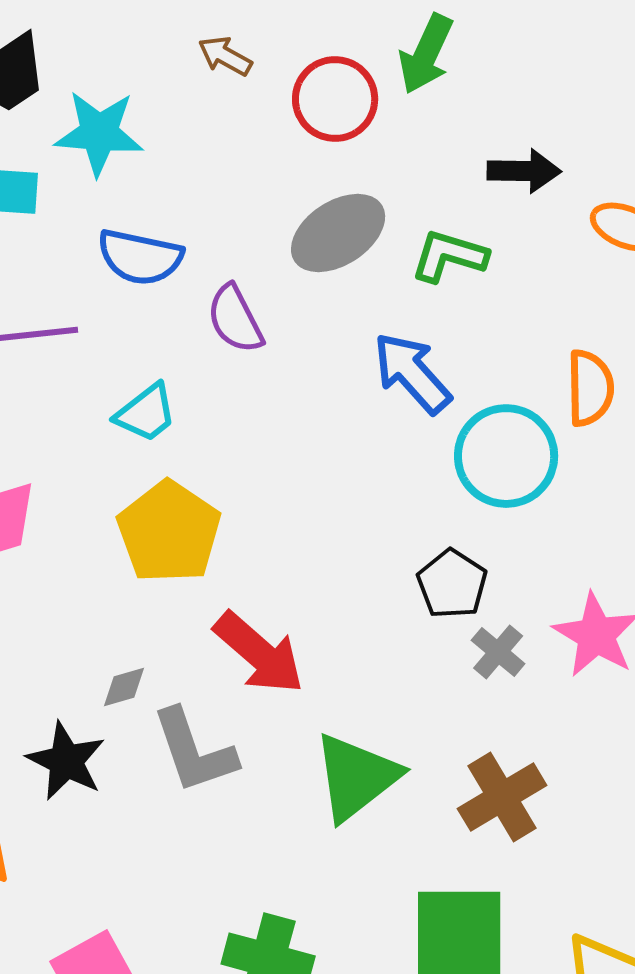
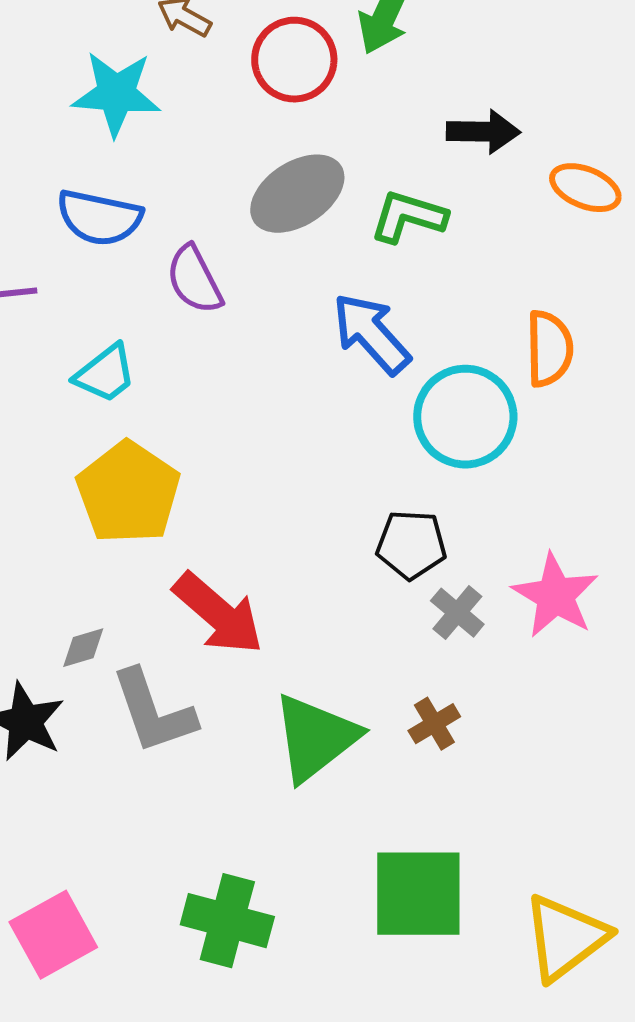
cyan star: (99, 133) -> (116, 94), moved
black pentagon: (452, 584) -> (411, 545), turned -30
brown cross: (502, 797) -> (434, 724), moved, size x0.6

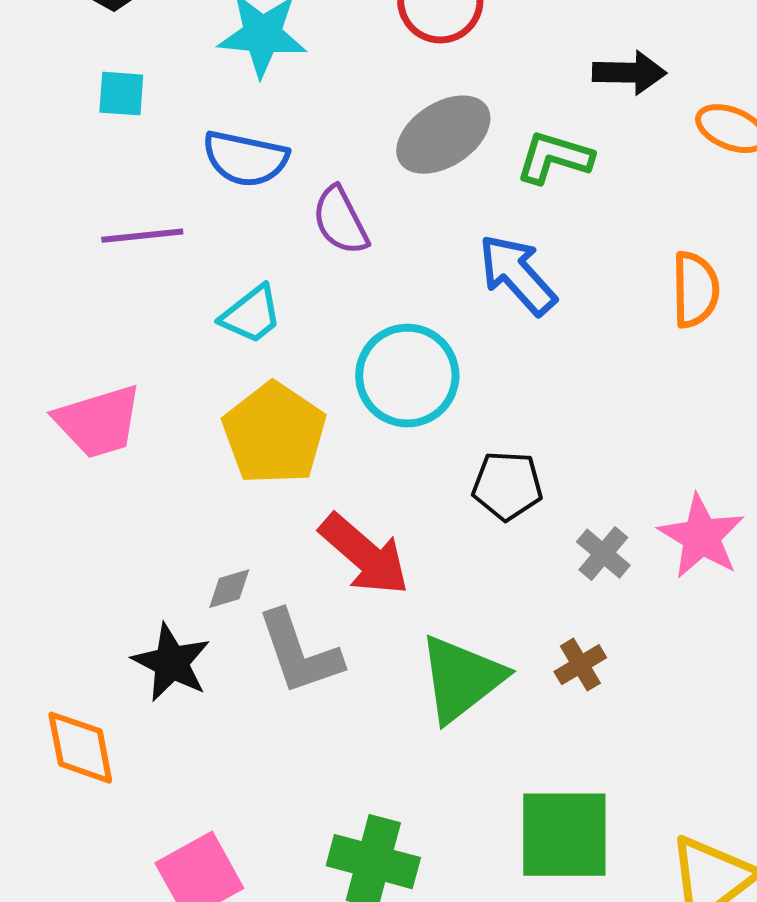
cyan circle: (465, 417) -> (407, 376), moved
black pentagon: (411, 545) -> (507, 486), moved

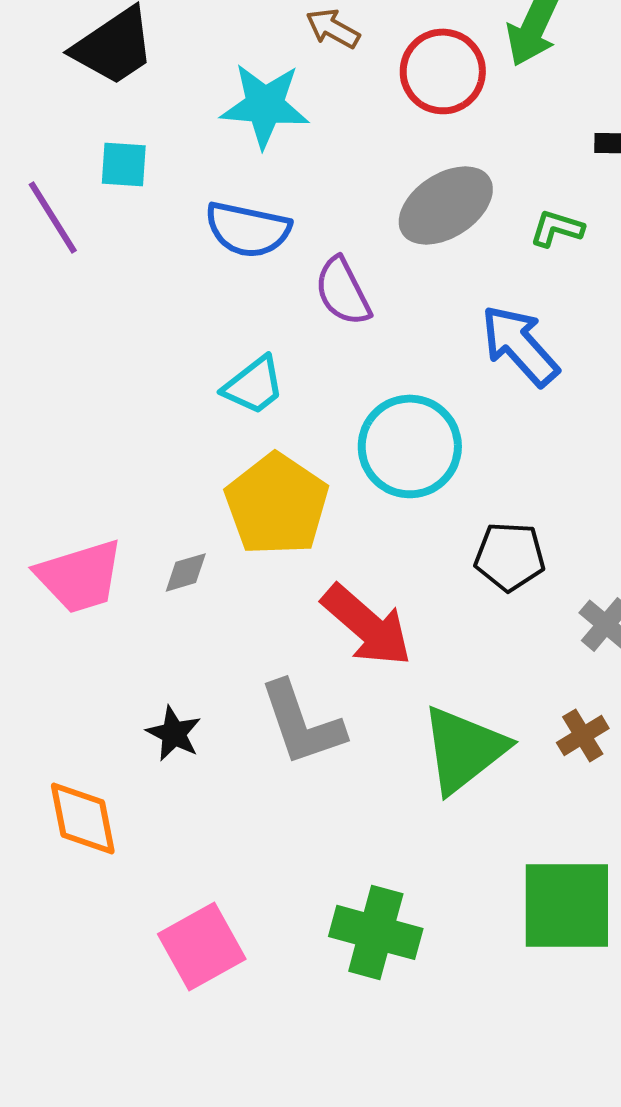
green L-shape: (554, 158) -> (557, 228), size x0.7
purple line: (142, 236) -> (53, 217), moved, turned 64
pink trapezoid: (98, 422) -> (80, 576), moved
gray diamond: (229, 589) -> (186, 572), moved
black star: (171, 663) -> (174, 733), size x0.7

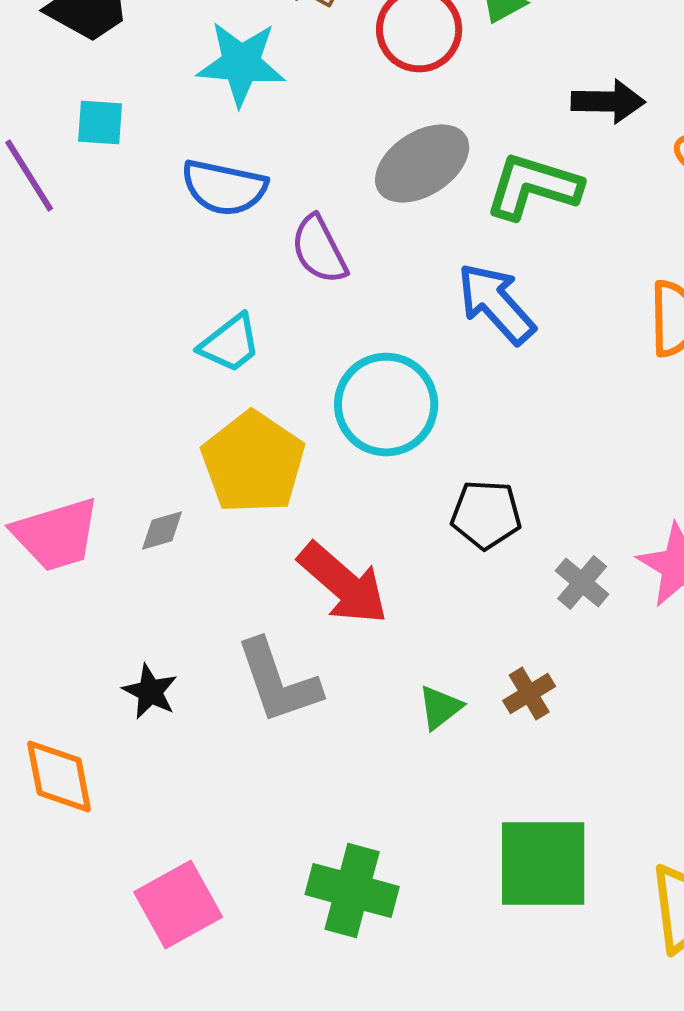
green L-shape: (557, 228) -> (533, 186), size x1.8
brown cross: (583, 735) -> (529, 694), moved
green triangle: (464, 749) -> (440, 708), size x0.5

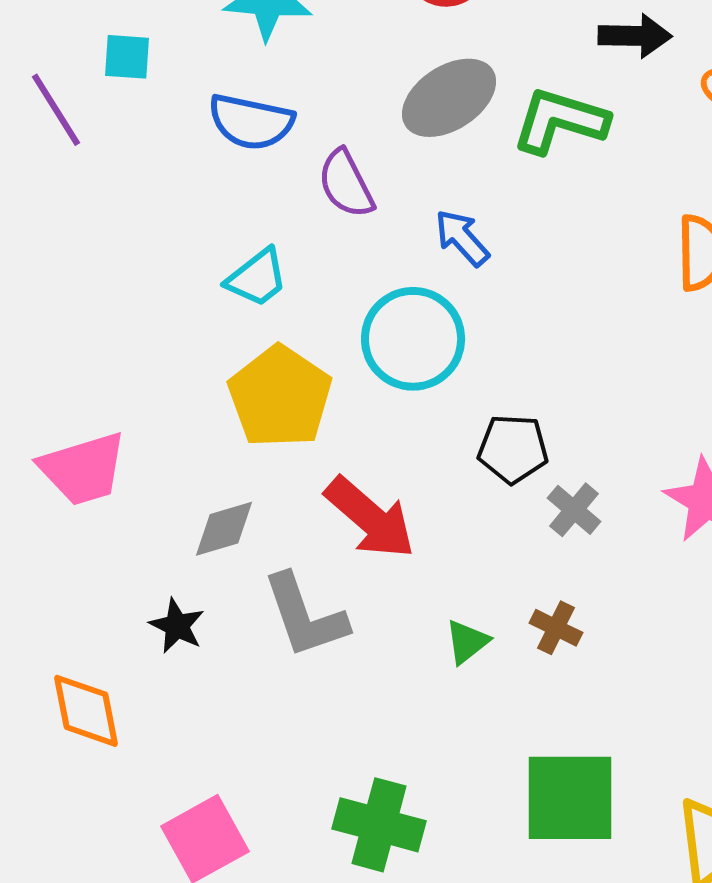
blue arrow: (496, 304) -> (462, 238), moved, size x0.7
gray diamond: (162, 530) -> (224, 529), moved, size x1.4
gray cross: (582, 582) -> (574, 510), moved
brown cross: (529, 694) -> (556, 628), turned -33

